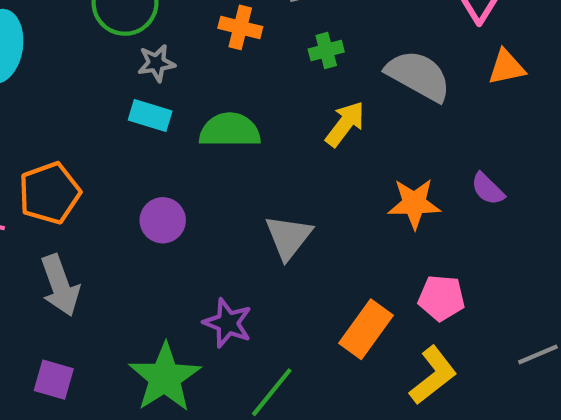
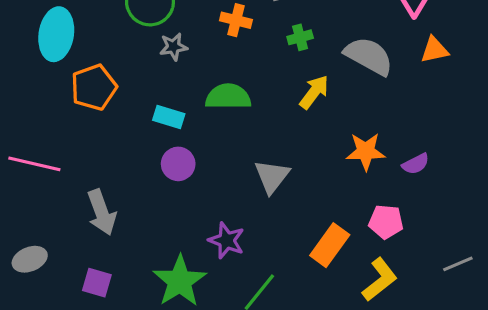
cyan rectangle: (150, 115) -> (169, 117), moved
purple semicircle: (488, 189) -> (416, 164), moved, turned -72
orange pentagon: (50, 193) -> (94, 87), moved

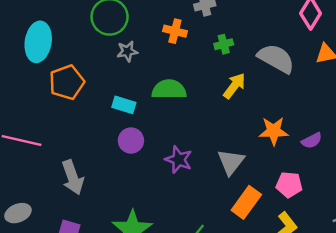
gray triangle: (272, 176) -> (231, 162), moved
purple star: (227, 240) -> (179, 160), moved

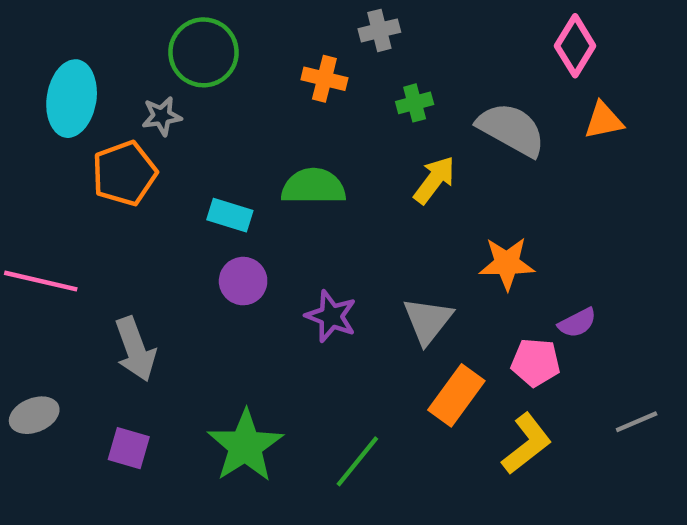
gray star: (127, 51) -> (162, 116), moved
purple semicircle: (312, 141) -> (577, 323), moved

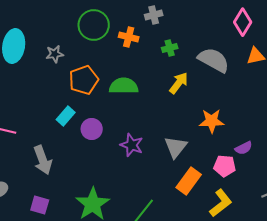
green circle: (203, 52) -> (94, 25), moved
orange pentagon: (124, 173) -> (84, 80), moved
cyan rectangle: (230, 215) -> (66, 116), moved, turned -66

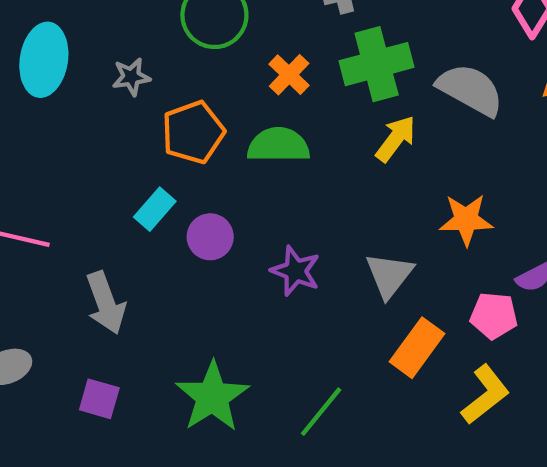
orange cross: (129, 37) -> (289, 75), moved, turned 30
green cross: (170, 48) -> (377, 64), size x2.0

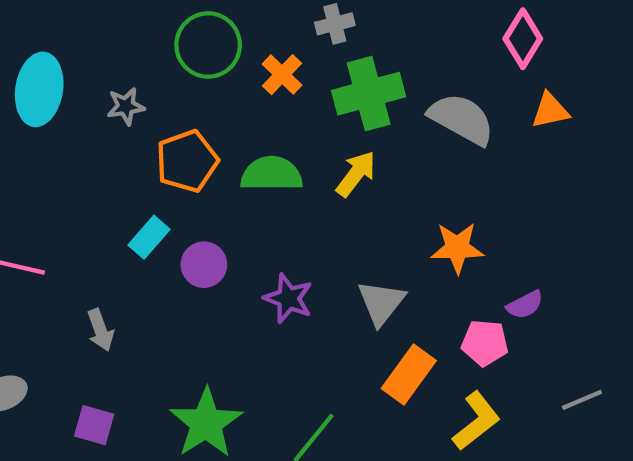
orange cross: (289, 75) -> (282, 75), moved
yellow arrow: (396, 139) -> (356, 174), moved
gray arrow: (106, 303) -> (100, 330), size x0.7

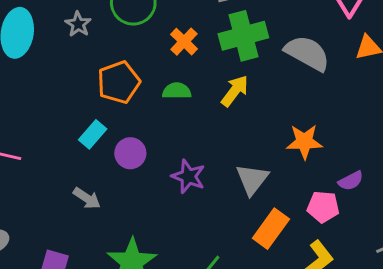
orange cross: (282, 75) -> (184, 42), moved
gray star: (126, 106) -> (78, 24), moved, turned -30
green semicircle: (271, 174) -> (177, 91), size x0.7
gray arrow: (100, 330) -> (87, 198), moved, turned -36

